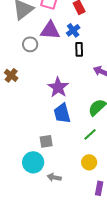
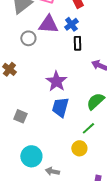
blue trapezoid: (62, 113) -> (60, 107), turned 30
gray square: (46, 141) -> (20, 116), moved, turned 32
yellow circle: (89, 162) -> (79, 148), moved

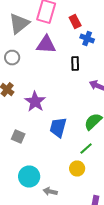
blue cross: (71, 24) -> (87, 38), moved, turned -32
gray circle: (28, 38) -> (12, 58), moved
purple star: (56, 81) -> (35, 102), moved

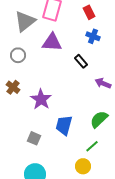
red rectangle: (75, 22) -> (89, 12), moved
black rectangle: (75, 64) -> (81, 61), turned -40
gray square: (18, 136) -> (34, 138), moved

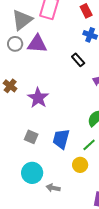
purple triangle: (52, 42) -> (37, 44), moved
gray circle: (18, 55) -> (15, 44), moved
blue trapezoid: (64, 125) -> (61, 139), moved

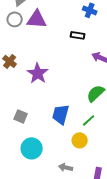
black rectangle: (78, 60) -> (78, 35), turned -40
gray square: (31, 137) -> (21, 116), moved
gray arrow: (53, 188) -> (66, 167), moved

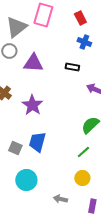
purple triangle: (37, 19) -> (33, 63), moved
blue trapezoid: (61, 114) -> (37, 142), moved
yellow circle: (80, 140) -> (82, 178), moved

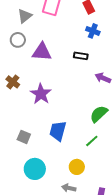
gray triangle: (16, 27) -> (25, 16), size x0.7
blue trapezoid: (37, 142) -> (58, 131), moved
yellow circle: (82, 178) -> (77, 167), moved

